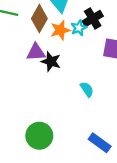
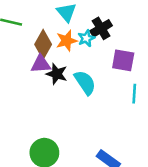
brown diamond: (39, 19) -> (43, 44), moved
cyan semicircle: (87, 89) -> (85, 83), moved, size x1.5

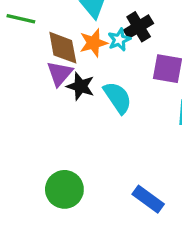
brown diamond: (43, 44) -> (63, 48), turned -40
purple triangle: (41, 64) -> (60, 73), turned -45

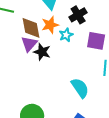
cyan star: (119, 40) -> (66, 35), moved
cyan semicircle: (118, 98) -> (80, 88), moved

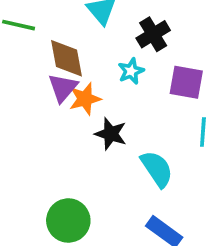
orange star: (50, 25) -> (85, 99), moved
black star: (42, 52) -> (111, 134), moved

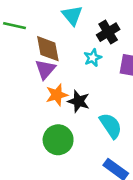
orange star: (85, 99) -> (57, 95), moved
green circle: (68, 221) -> (58, 140), moved

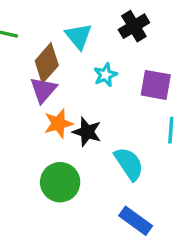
cyan triangle: (72, 15) -> (79, 36), moved
black cross: (108, 32) -> (134, 26), moved
brown diamond: (48, 49) -> (47, 63), turned 52

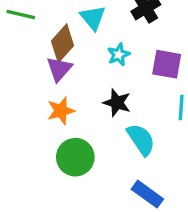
orange star: (58, 123) -> (61, 111), moved
black star: (87, 132) -> (117, 103), moved

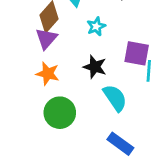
purple square: (167, 64) -> (137, 53), moved
orange star: (61, 111) -> (48, 74), turned 30

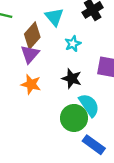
green circle: (60, 113) -> (74, 118), moved

